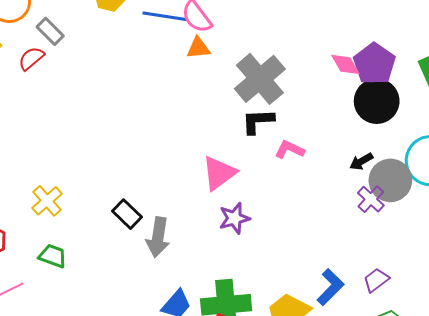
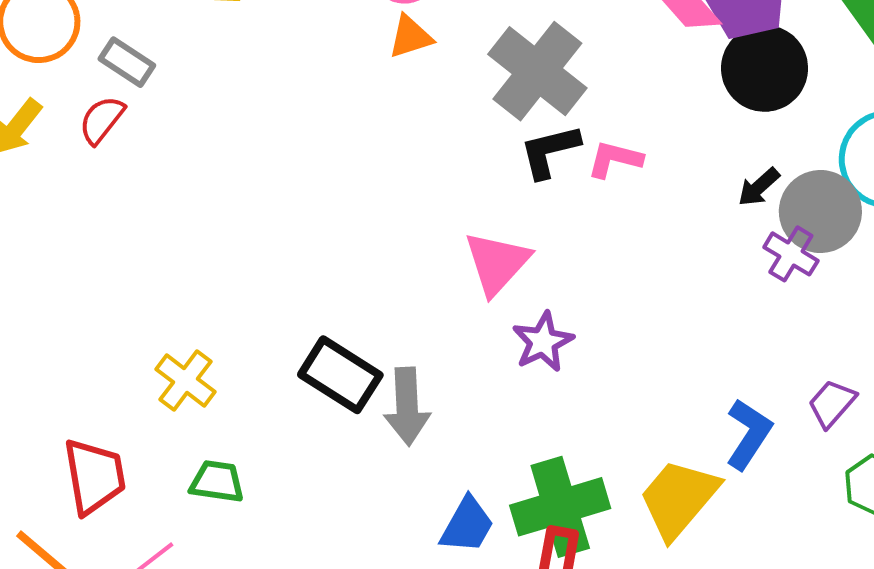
pink L-shape: (289, 150) -> (615, 159), moved
black rectangle: (127, 214) -> (340, 375), size x1.4

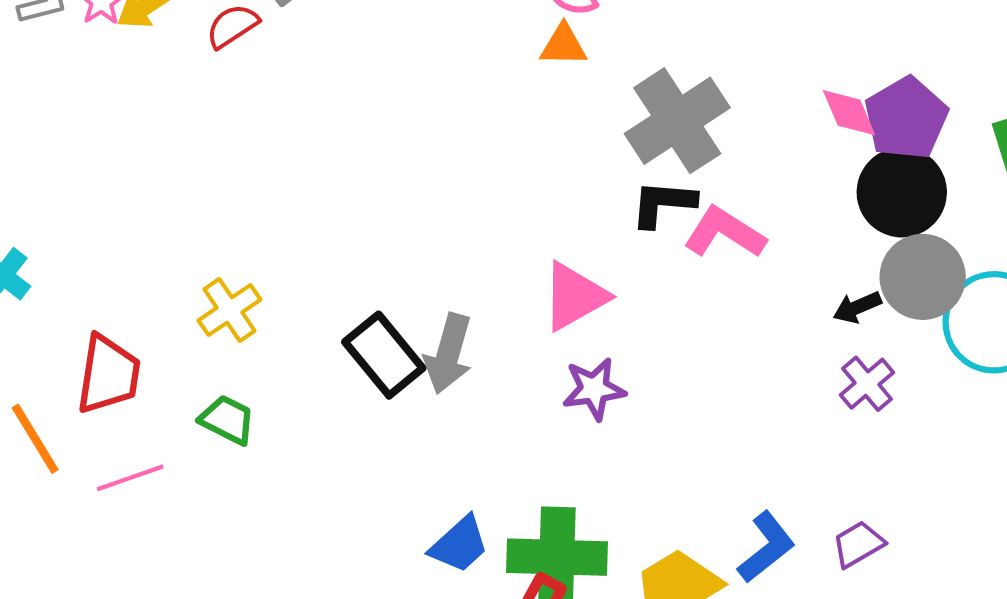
pink L-shape: (615, 159) -> (725, 233), size x1.4
gray circle: (820, 212) -> (923, 277), moved
gray arrow: (407, 406) -> (448, 354), moved

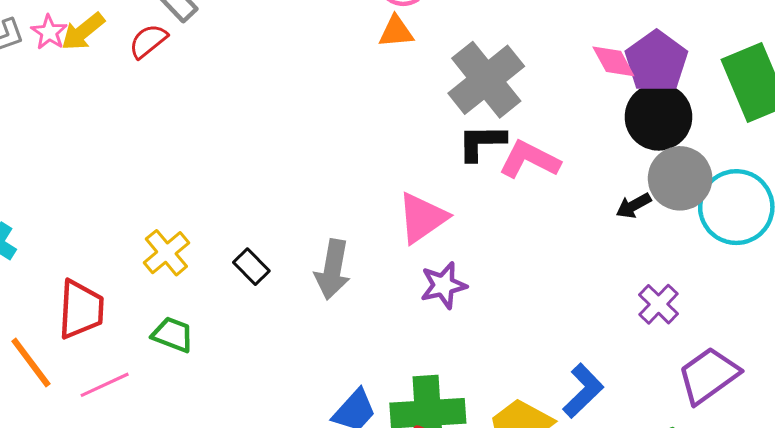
black rectangle: (384, 355) -> (251, 267), moved, size x0.6
purple cross: (867, 384) -> (659, 304), moved
purple trapezoid: (858, 544) -> (709, 375), moved, size x1.6

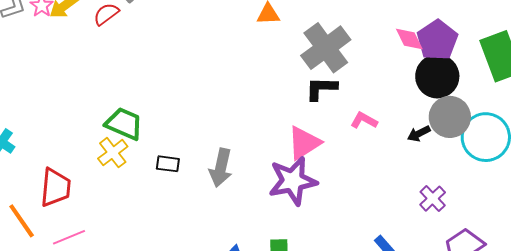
pink L-shape: (529, 160) -> (364, 120), moved, size x0.7
pink triangle: (422, 218) -> (304, 143), moved
black rectangle: (251, 267) -> (168, 164), turned -40
purple star: (443, 285) -> (293, 181), size x1.6
green trapezoid: (173, 335) -> (124, 124), moved, size x1.4

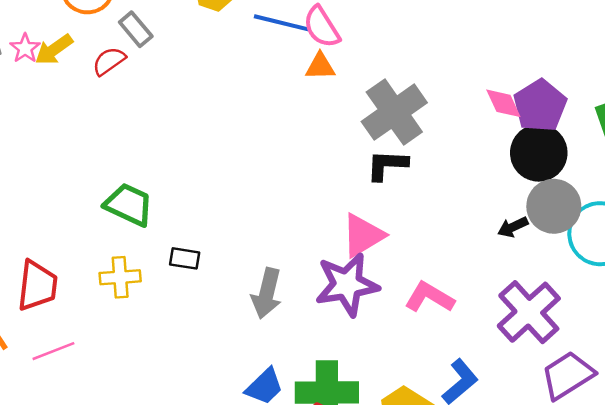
pink L-shape: (364, 120) -> (429, 297), moved, size x1.4
yellow cross: (113, 153) -> (120, 277), moved, turned 32
gray arrow: (221, 168) -> (267, 293), moved
purple cross: (433, 199) -> (529, 312), size x1.8

